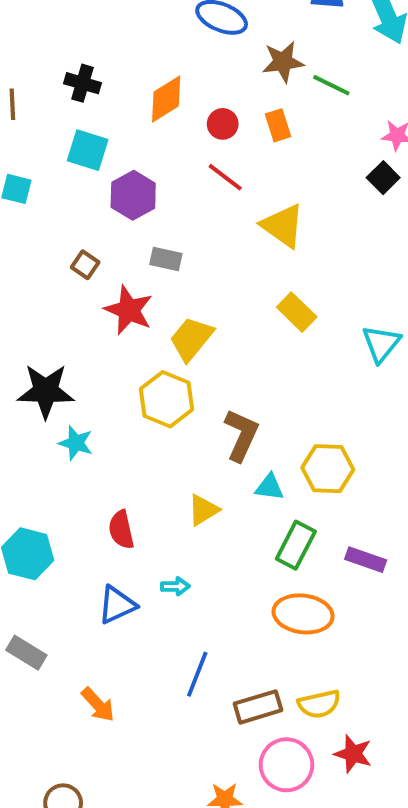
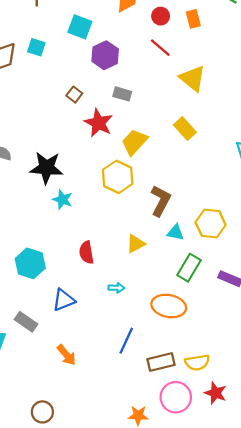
yellow rectangle: (297, 312) -> (185, 129), moved
blue triangle: (117, 605) -> (64, 300), moved
orange ellipse: (303, 614) -> (169, 306), moved

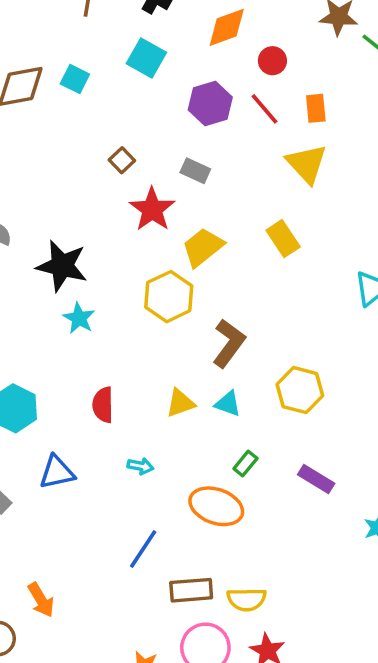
orange rectangle: (193, 19) -> (316, 108), moved
purple hexagon: (105, 55) -> (210, 104), moved
cyan triangle: (175, 232) -> (228, 404), moved
green rectangle: (189, 268) -> (245, 463), moved, size x0.6
orange arrow: (66, 355) -> (41, 600), moved

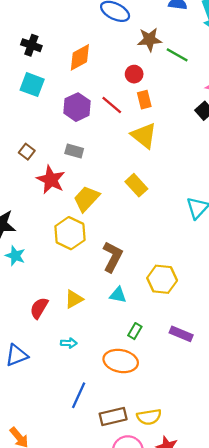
red circle: (272, 61) -> (134, 74), moved
yellow triangle: (180, 403) -> (74, 299), moved
red semicircle: (103, 405) -> (39, 308), turned 40

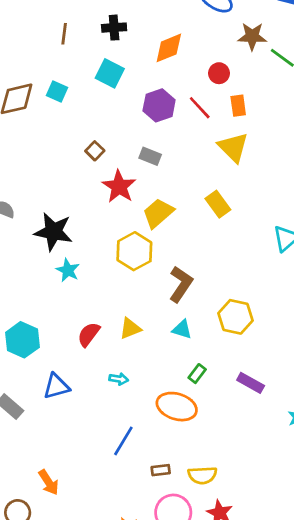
black cross: (31, 45) -> (114, 28), turned -30
red circle: (134, 74) -> (219, 73), moved
brown rectangle: (113, 416) -> (161, 470), size x0.6

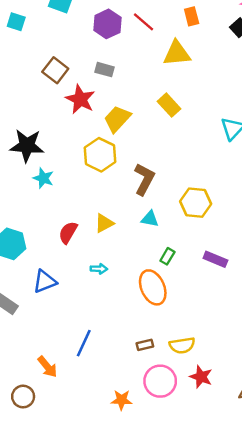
orange rectangle: (238, 106) -> (192, 16), moved
yellow triangle: (233, 147) -> (177, 53), turned -44
brown square: (95, 151) -> (55, 70), size x1.5
orange ellipse: (177, 407) -> (153, 287), turned 56
blue line: (123, 441) -> (84, 343), moved

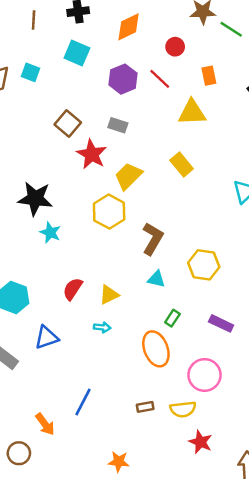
yellow triangle: (104, 223) -> (109, 295), moved
pink circle: (160, 381) -> (205, 375), moved

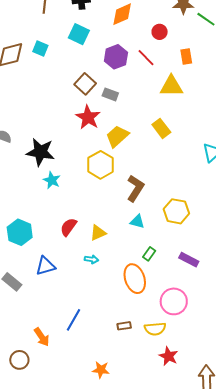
brown square: (68, 123) -> (85, 84), moved

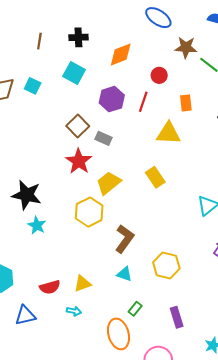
red line: (146, 58) -> (143, 102), turned 60
red semicircle: (68, 227) -> (50, 287), moved, turned -144
purple rectangle: (189, 260) -> (177, 317), turned 42

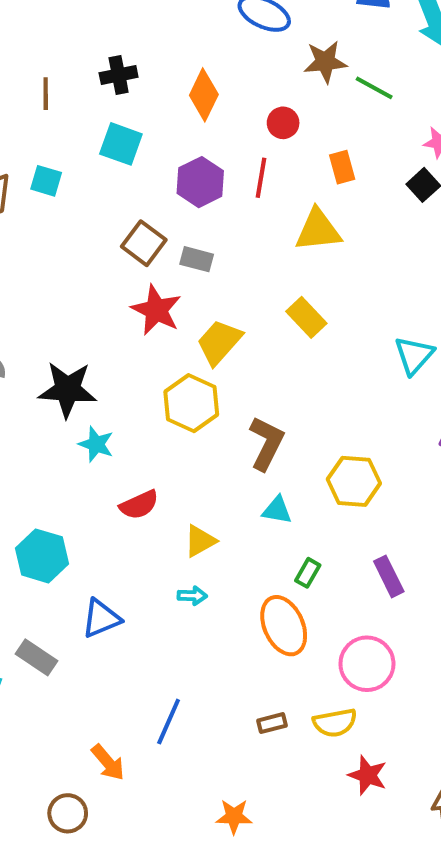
orange diamond: (121, 55) -> (204, 95), turned -35
red semicircle: (50, 287) -> (139, 505), moved

